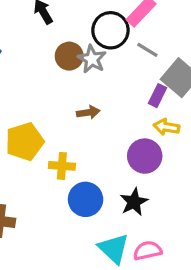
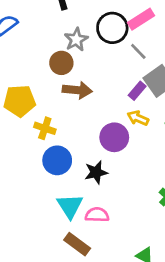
brown circle: (69, 56) -> (61, 63), moved
gray star: (92, 59) -> (76, 40), moved
brown arrow: (88, 112) -> (77, 90), size x1.5

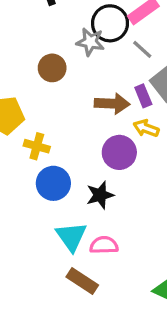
gray star: (76, 40) -> (90, 42), moved, turned -30
brown arrow: (77, 90) -> (112, 104), moved
purple rectangle: (137, 91) -> (143, 96), turned -60

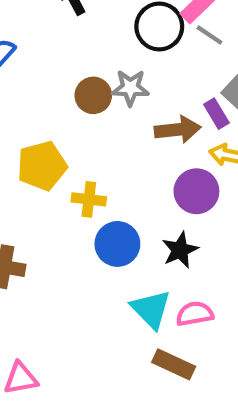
gray star: (90, 42) -> (130, 88), moved
gray line: (142, 49) -> (209, 35), moved

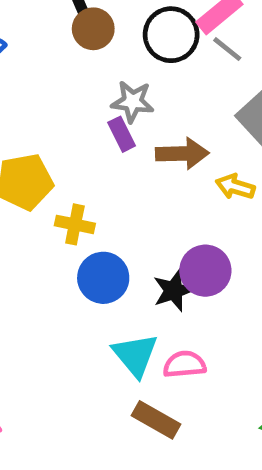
brown circle: (93, 95) -> (93, 29), moved
purple rectangle: (216, 114) -> (122, 134), moved
purple circle: (196, 191) -> (205, 271), moved

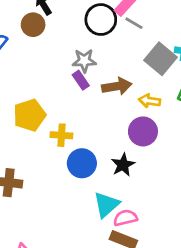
brown circle: (93, 29) -> (33, 25), moved
purple circle: (205, 271) -> (143, 131), moved
cyan triangle: (135, 355) -> (106, 205), turned 36
pink semicircle: (185, 364) -> (125, 218), moved

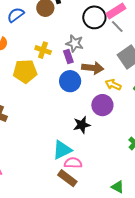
yellow cross: (61, 135) -> (43, 50), moved
blue circle: (82, 163) -> (70, 81), moved

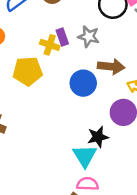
purple rectangle: (68, 57) -> (62, 37), moved
cyan triangle: (62, 150) -> (85, 156), moved, turned -35

